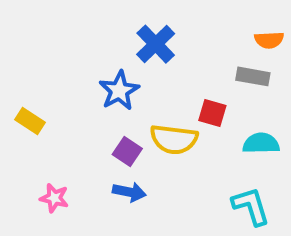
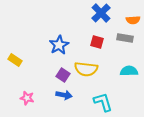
blue cross: (156, 44) -> (101, 13), moved
red square: (212, 113) -> (97, 42), moved
cyan L-shape: (251, 206) -> (103, 102), moved

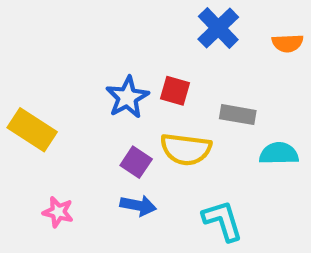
gray rectangle: (125, 38) -> (238, 115), moved
red square: (97, 42) -> (175, 91), moved
yellow rectangle: (15, 60) -> (32, 130), size x1.5

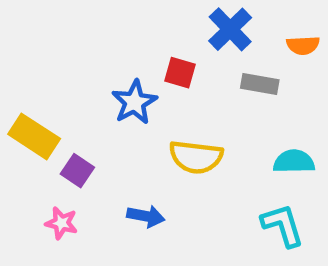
red square: (175, 91) -> (180, 73), moved
gray rectangle: (238, 115) -> (260, 84), moved
purple square: (136, 162) -> (77, 171), moved
cyan L-shape: (223, 221) -> (283, 225), moved

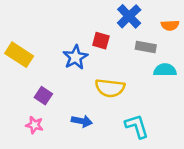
yellow rectangle: (34, 136) -> (19, 55), moved
cyan semicircle: (294, 161) -> (165, 70), moved
cyan L-shape: (283, 225) -> (137, 126), moved

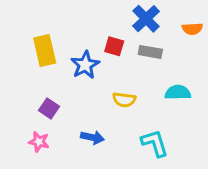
gray rectangle: (146, 47) -> (150, 52), moved
yellow rectangle: (19, 55) -> (45, 50), moved, turned 44
cyan semicircle: (165, 70) -> (178, 92), moved
yellow semicircle: (110, 88) -> (124, 100), size x0.7

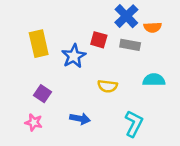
orange semicircle: (192, 29) -> (153, 27), moved
cyan L-shape: (155, 143) -> (134, 124), turned 44

